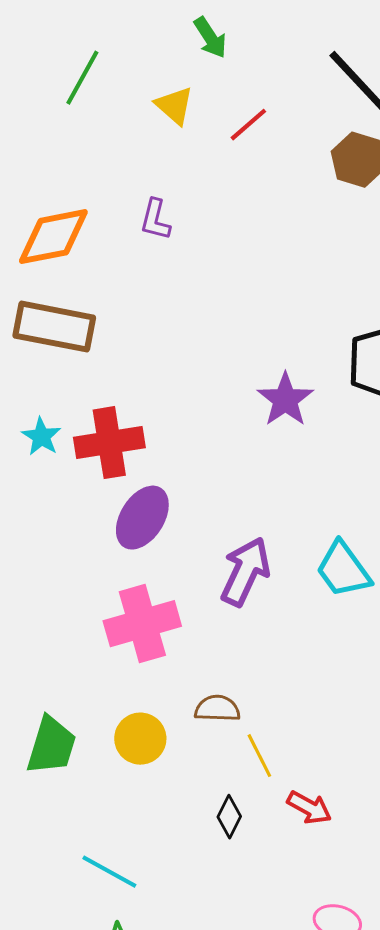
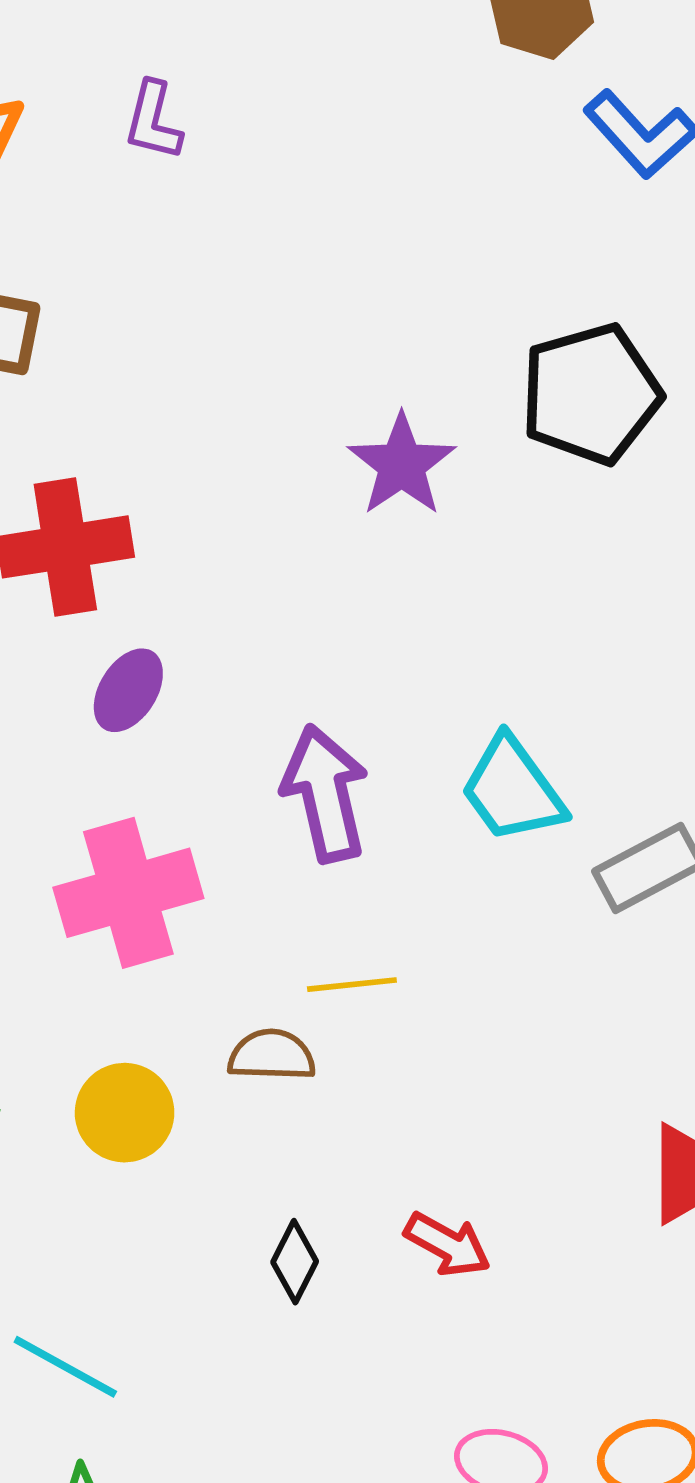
purple ellipse: (142, 518) -> (128, 690), size x0.7
purple arrow: (245, 572) -> (325, 793), turned -38
yellow line: (259, 756) -> (352, 985), moved, turned -69

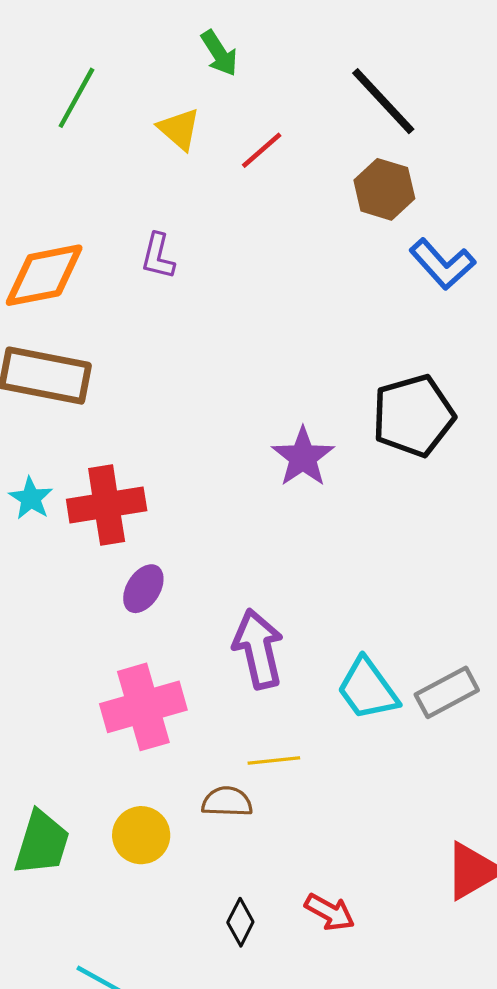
cyan trapezoid: (512, 790) -> (368, 689), moved

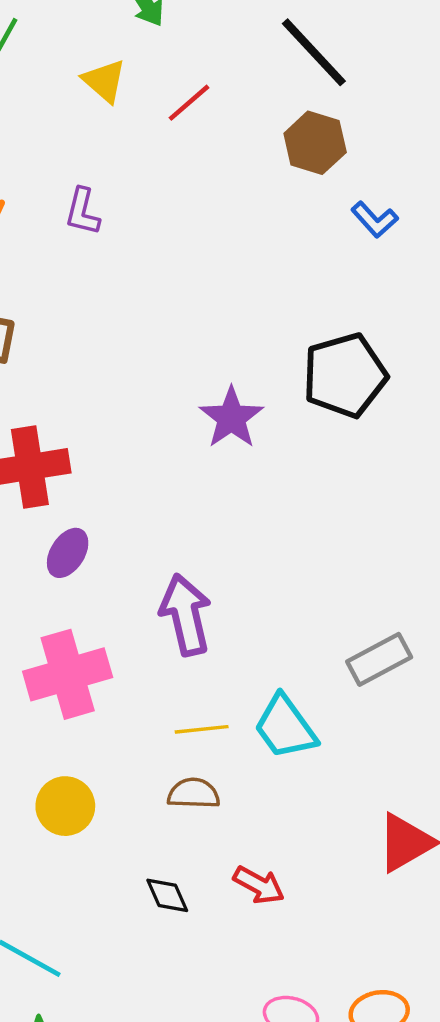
blue L-shape: (442, 264) -> (375, 220), size x0.7
cyan trapezoid: (368, 689) -> (285, 727), moved
brown semicircle: (227, 802) -> (194, 793), moved
black diamond: (240, 922) -> (167, 895), turned -51

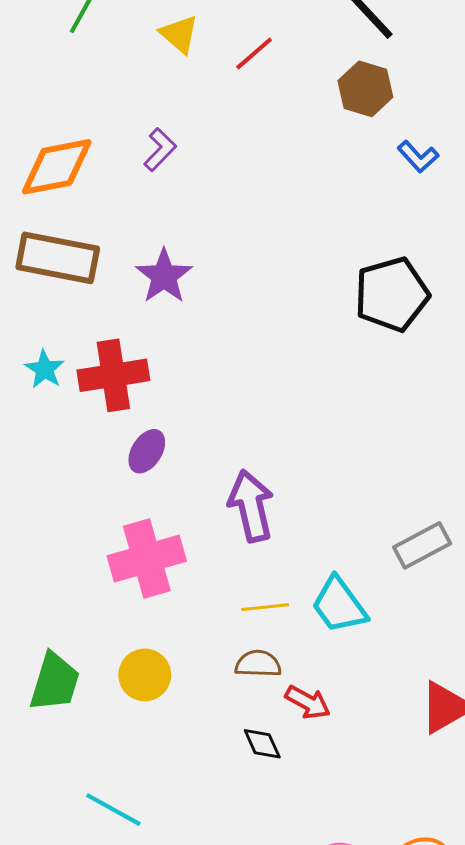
purple L-shape: (82, 212) -> (160, 150), turned -150
purple star: (231, 418) -> (164, 276), moved
red arrow: (259, 885) -> (308, 702), moved
black diamond: (167, 895) -> (262, 744), moved

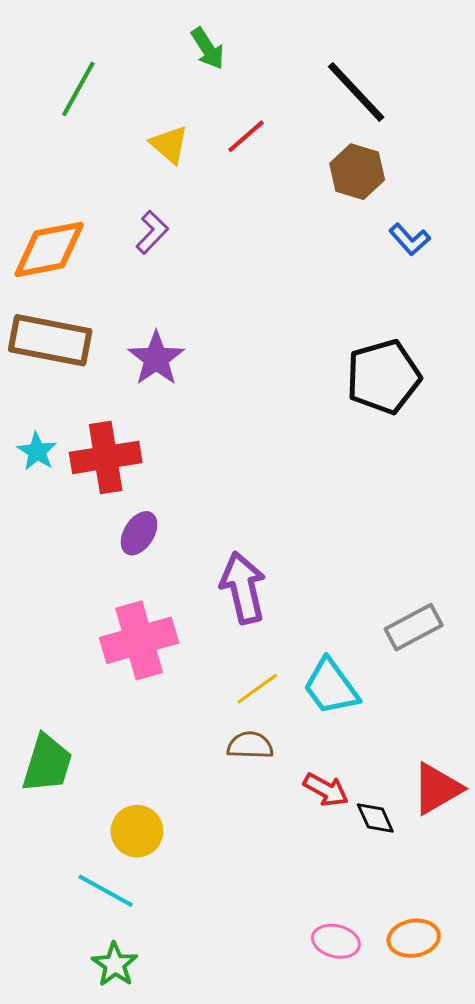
yellow triangle: (179, 34) -> (169, 144), moved
yellow line: (265, 607) -> (257, 689), turned -30
yellow circle: (145, 675) -> (137, 831), moved
red arrow: (308, 702) -> (326, 790), moved
black diamond: (262, 744) -> (375, 818), moved

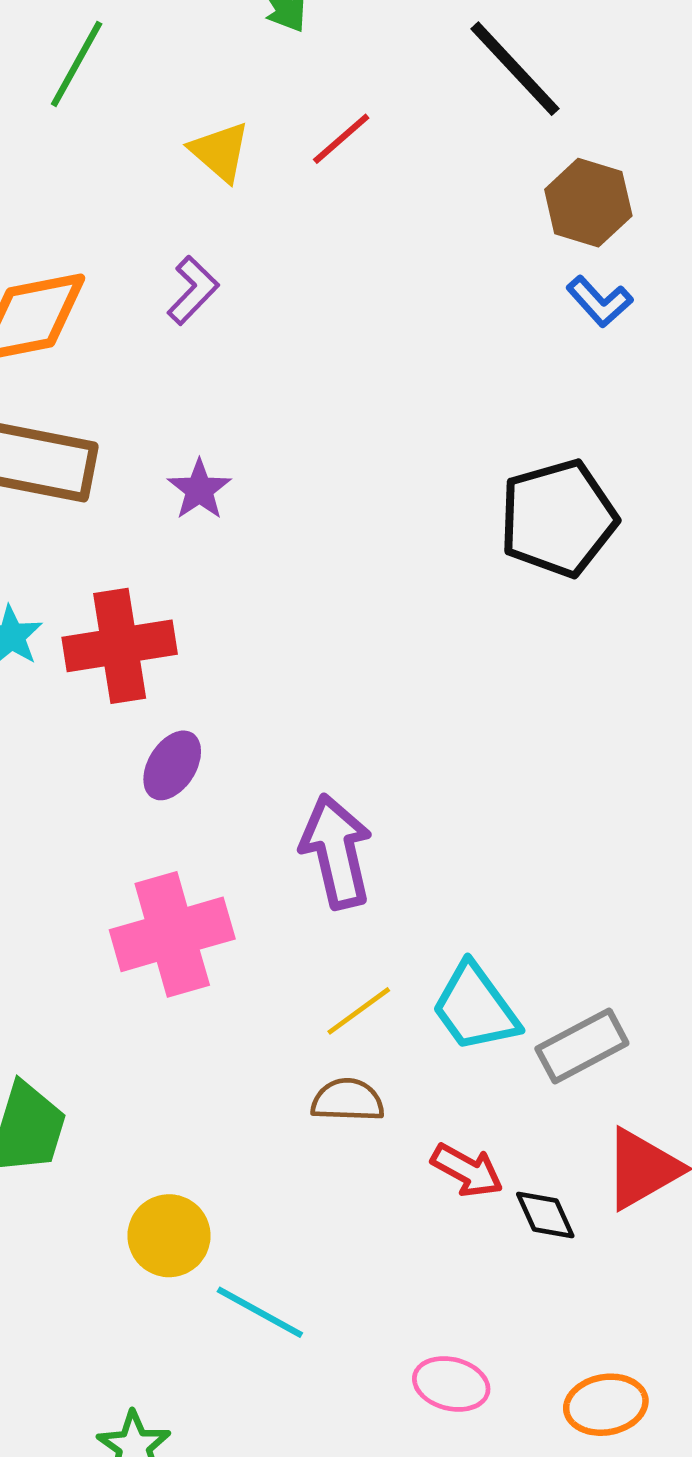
brown hexagon: (357, 172) -> (588, 203), moved
purple star: (156, 359) -> (199, 490), size x0.7
gray rectangle: (414, 627) -> (582, 1046), moved
cyan line: (106, 891) -> (260, 1312), moved
pink ellipse: (336, 941) -> (451, 1384), moved

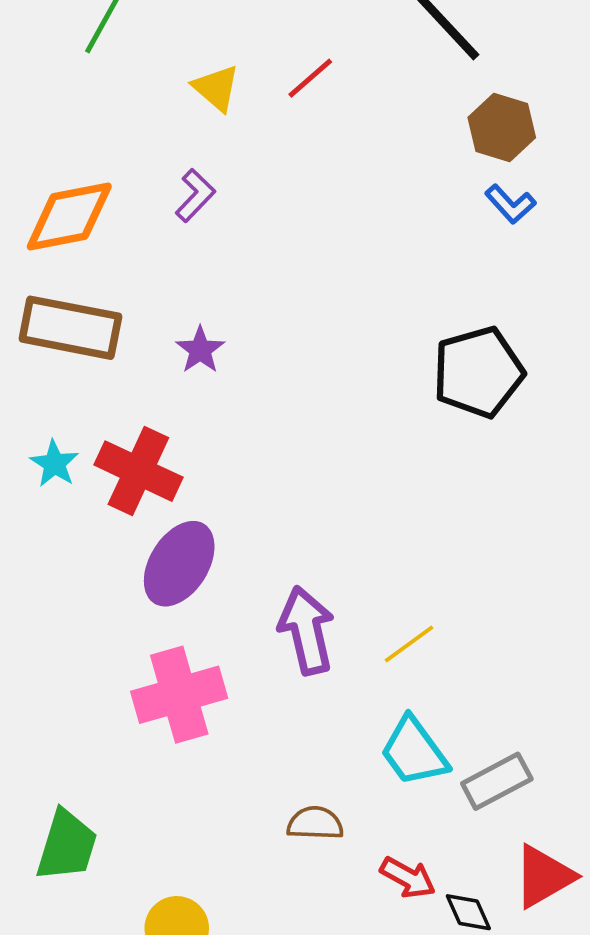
red cross: (120, 646) -> (138, 471), turned 34
purple ellipse: (172, 765) -> (179, 564), size x1.6
yellow line: (359, 1011) -> (409, 644), moved

